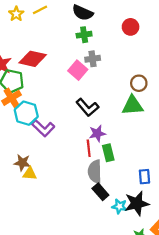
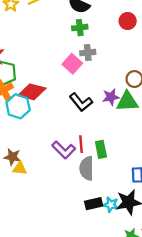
red diamond: (33, 59) -> (32, 92), moved
purple L-shape: (43, 128) -> (64, 150), moved
purple star: (97, 133) -> (111, 97), moved
black rectangle: (100, 192) -> (94, 204), moved, turned -63

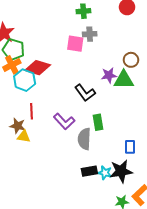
pink square: (72, 64) -> (75, 44), turned -36
black L-shape: (81, 102) -> (85, 93), moved
red line: (81, 144) -> (32, 111), moved

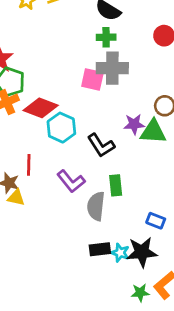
gray cross: (90, 34) -> (112, 68), size x1.6
cyan hexagon: (25, 80) -> (61, 128), moved
blue rectangle: (130, 147) -> (156, 221), turned -72

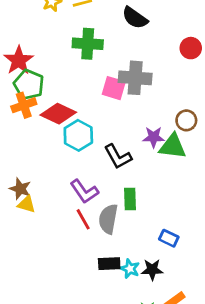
green cross: (106, 37) -> (88, 44), moved, size x1.5
red line: (29, 165) -> (83, 219), moved, turned -35
black star: (142, 252) -> (152, 270), size x0.7

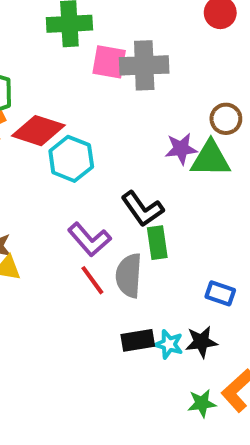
pink square: (114, 88) -> (109, 62), moved
black L-shape: (118, 157) -> (142, 209), moved

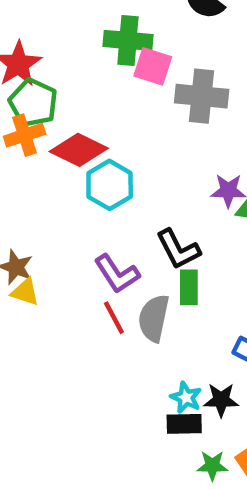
pink square: (109, 62) -> (153, 66), moved
black rectangle: (138, 340) -> (184, 424), moved

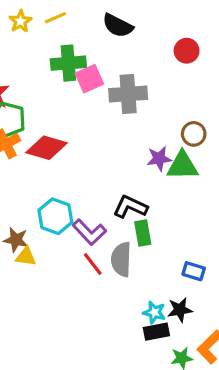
pink square: (153, 66) -> (89, 79), turned -32
cyan hexagon: (110, 185) -> (55, 216), moved
black L-shape: (178, 249) -> (130, 207), turned 152

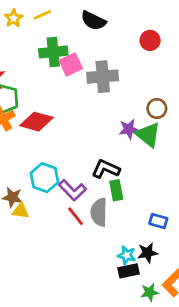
green triangle: (182, 166) -> (148, 135), turned 40

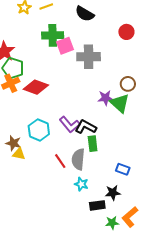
purple L-shape: (72, 190) -> (70, 125), moved
cyan star: (127, 255) -> (81, 184), moved

